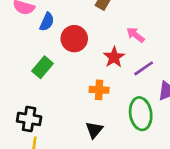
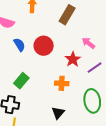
blue semicircle: (47, 22) -> (19, 45), moved, turned -56
green rectangle: (42, 67) -> (21, 81), moved

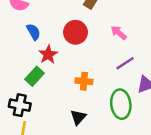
red circle: (44, 46) -> (75, 32), moved
red star: (73, 59) -> (48, 55), moved

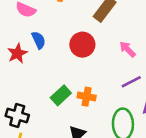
red star: (48, 55) -> (17, 53), moved
green rectangle: (34, 76) -> (61, 95), moved

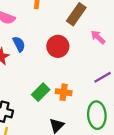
pink arrow: (127, 49) -> (98, 37), moved

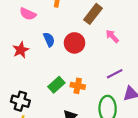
blue semicircle: (19, 44) -> (49, 40), moved

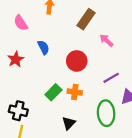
pink semicircle: (28, 14) -> (21, 23), turned 35
red circle: (74, 43) -> (77, 61), moved

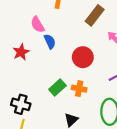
pink semicircle: (21, 23) -> (38, 25), moved

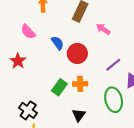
blue semicircle: (50, 42) -> (58, 43), moved
black cross: (21, 104) -> (28, 110), turned 30

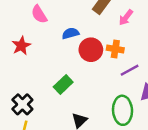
pink arrow: (103, 29) -> (126, 18), moved, turned -96
blue semicircle: (58, 43) -> (70, 33), turned -80
orange cross: (80, 84) -> (115, 49), moved

